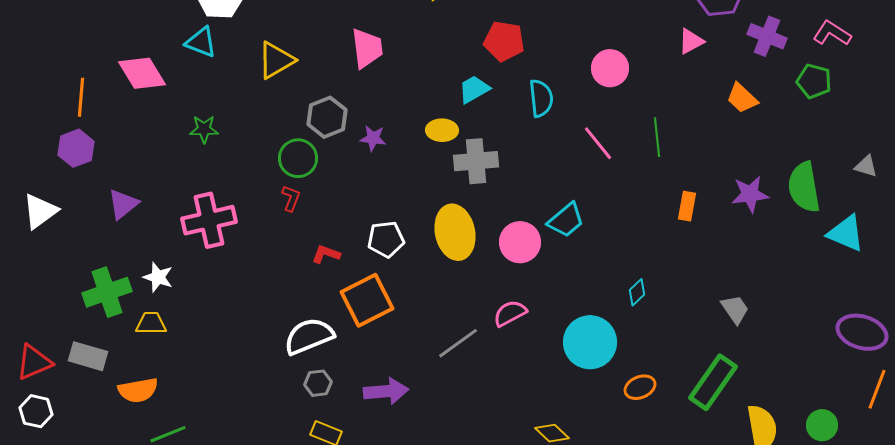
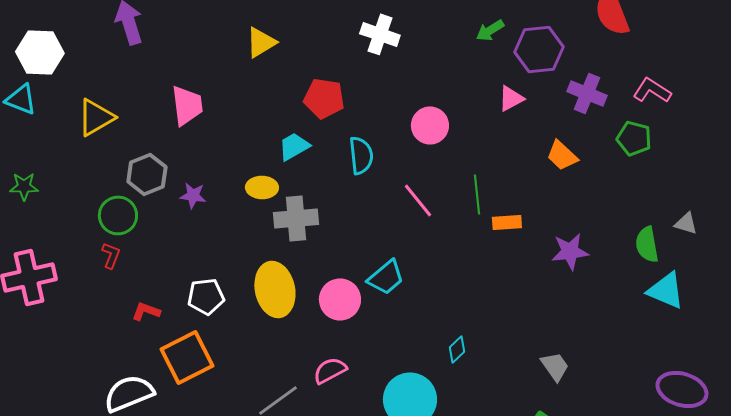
green semicircle: (804, 187) -> (647, 244), moved, size x0.7
orange rectangle: (687, 206) -> (507, 222), moved, turned 76

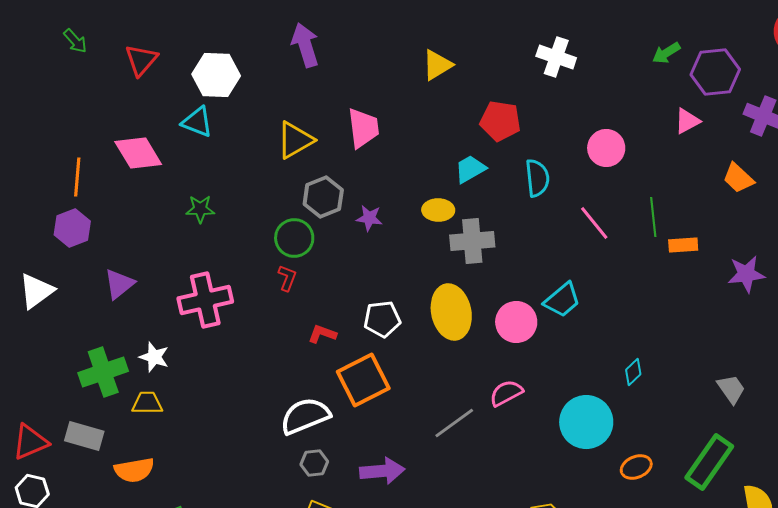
yellow triangle: (96, 117) -> (295, 140), moved

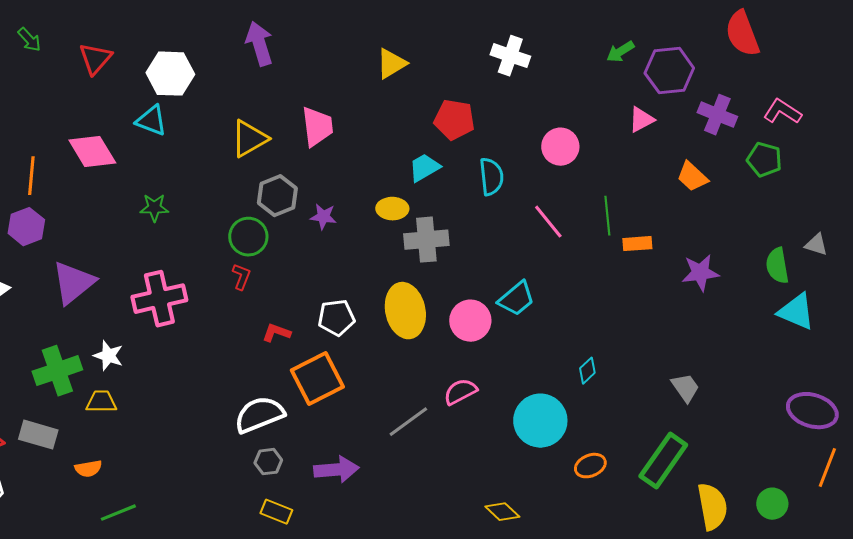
purple triangle: (119, 284) -> (73, 283), size x1.4
orange semicircle: (134, 470) -> (88, 469), size x0.7

